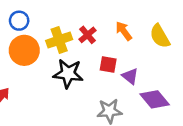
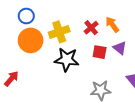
red cross: (87, 35) -> (91, 28), moved
purple triangle: (130, 76) -> (120, 48), moved

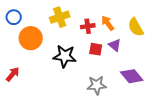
blue circle: (26, 16) -> (14, 17), moved
red cross: (91, 28) -> (88, 26), turned 32
yellow cross: (59, 32) -> (60, 17), moved

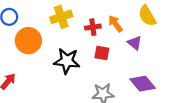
yellow semicircle: (136, 27) -> (147, 16), moved
purple triangle: (115, 45) -> (135, 43), moved

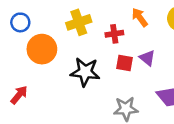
orange arrow: (115, 24) -> (140, 17), moved
purple triangle: (135, 43) -> (147, 58), moved

